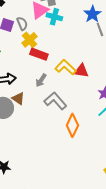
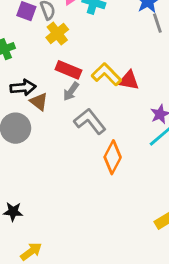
red rectangle: (39, 54) -> (68, 70), moved
brown triangle: (18, 98) -> (39, 102), moved

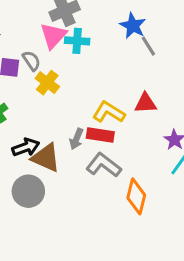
red rectangle: (68, 70) -> (100, 135), moved
red triangle: (129, 80) -> (145, 103), moved
brown triangle: (39, 102) -> (46, 158), size x1.5

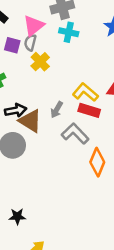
pink triangle: (53, 36) -> (34, 26), moved
gray semicircle: (31, 61) -> (30, 43), turned -140
red rectangle: (100, 135) -> (89, 110), moved

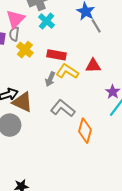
cyan cross: (69, 32) -> (47, 21), turned 35
gray arrow: (57, 110) -> (50, 79), moved
red rectangle: (89, 110) -> (56, 55), moved

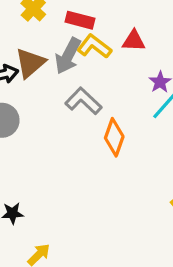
gray arrow: (50, 79) -> (68, 56), size x1.6
brown triangle: (22, 102) -> (30, 63), moved, turned 50

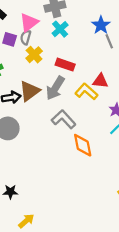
yellow L-shape: (94, 46) -> (86, 92), moved
orange diamond: (114, 137) -> (83, 145), turned -35

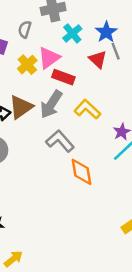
pink triangle: (29, 22) -> (49, 58), moved
cyan cross: (60, 29) -> (72, 33), moved
gray semicircle: (26, 37) -> (25, 29), moved
red triangle: (100, 81) -> (98, 59), moved, turned 35

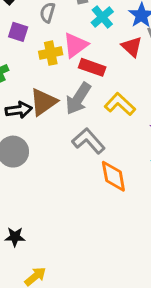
yellow cross: (27, 65) -> (51, 53), turned 30

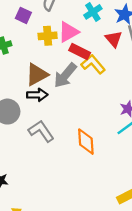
yellow L-shape: (120, 104) -> (93, 64), moved
black arrow: (19, 110) -> (37, 95), moved
gray L-shape: (89, 141) -> (41, 131), moved

